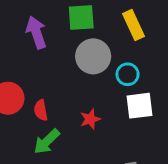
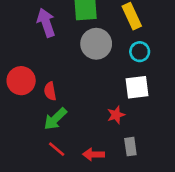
cyan circle: (128, 74) -> (140, 52), moved
red star: (90, 119) -> (116, 115), moved

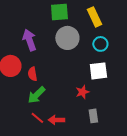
purple arrow: (46, 23) -> (29, 40), moved
red arrow: (94, 154) -> (56, 120), moved

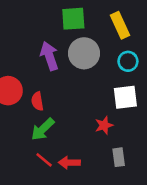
purple arrow: (29, 40) -> (49, 56), moved

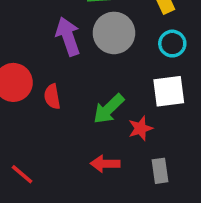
green arrow: (43, 129) -> (109, 109), moved
red line: (44, 160) -> (22, 174), moved
red arrow: (69, 163) -> (105, 164), moved

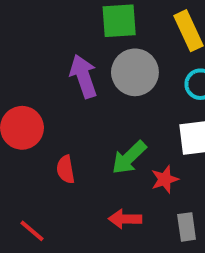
red semicircle: (52, 97) -> (66, 169), moved

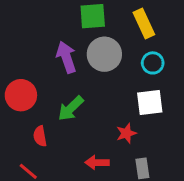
green arrow: (129, 158) -> (71, 108), moved
red semicircle: (66, 169) -> (40, 136), moved

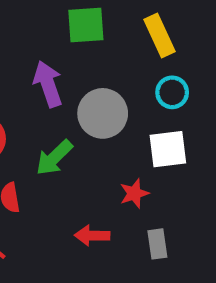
gray circle: (104, 54) -> (103, 113), moved

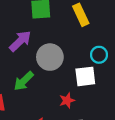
purple arrow: (48, 84) -> (20, 41), turned 65
cyan circle: (172, 92) -> (99, 55), moved

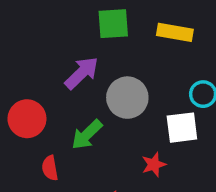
yellow rectangle: (81, 15) -> (175, 32), turned -55

